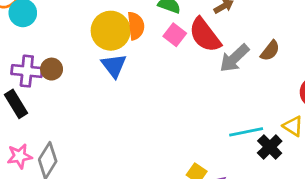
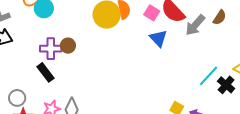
blue triangle: (114, 66) -> (158, 38), moved
cyan line: (246, 132) -> (209, 76), turned -30

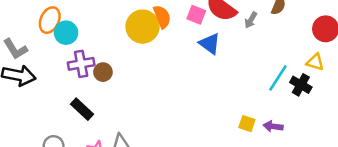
gray arrow: (195, 25) -> (251, 20), size x0.6
purple cross: (51, 49) -> (81, 64), moved

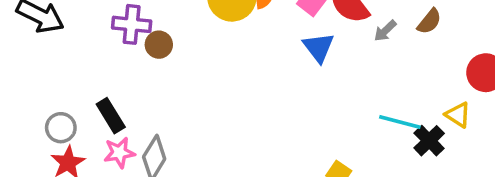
cyan line: (278, 78) -> (400, 122), turned 56
black rectangle: (82, 109) -> (111, 116), moved

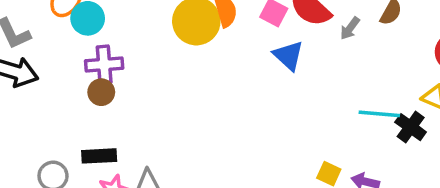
brown circle: (159, 45) -> (101, 92), moved
black rectangle: (111, 116) -> (99, 156), turned -52

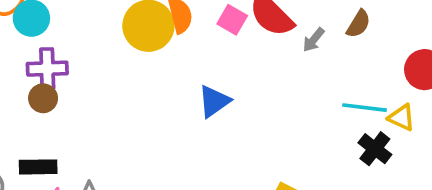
blue triangle: (288, 55) -> (214, 101), moved, turned 40
cyan line: (379, 114) -> (364, 108), moved

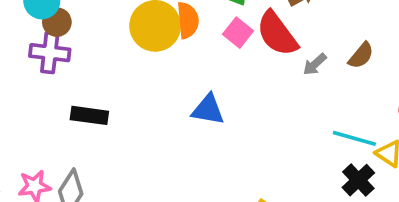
brown circle: (43, 98) -> (57, 22), moved
blue triangle: (214, 101) -> (208, 110), turned 36
black rectangle: (38, 167) -> (89, 115), moved

